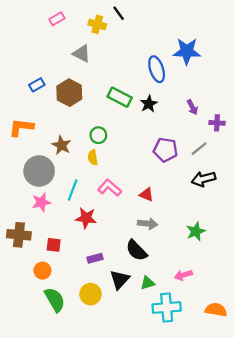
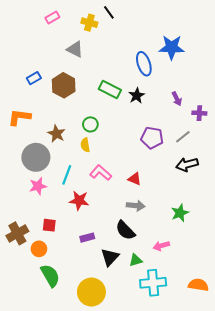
brown cross: (19, 235) -> (17, 233), moved, turned -35
pink arrow: (183, 275) -> (161, 246), moved
yellow circle: (91, 294) -> (91, 292), moved, size x1.4

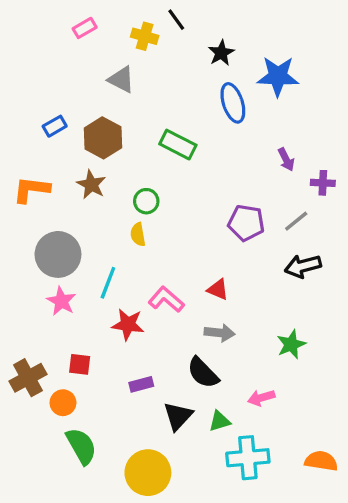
black star: (137, 96) -> (221, 53), moved
brown star: (56, 134) -> (91, 185), moved
pink L-shape: (101, 173) -> (166, 299), moved
pink star: (38, 186) -> (61, 301), turned -30

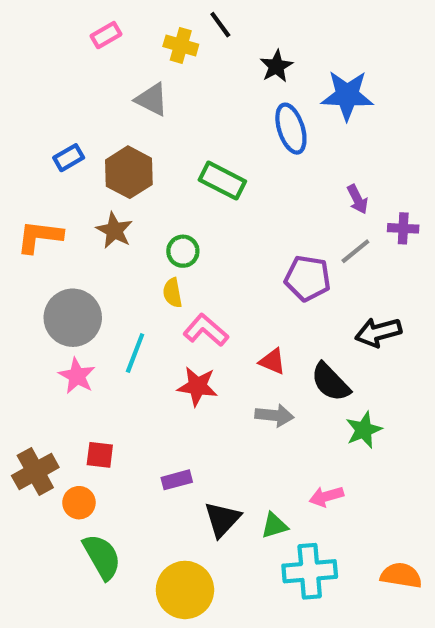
gray line: (296, 221) -> (355, 251), moved
pink L-shape: (166, 299) -> (206, 330), moved
red star: (128, 324) -> (197, 386), moved
black semicircle: (203, 373) -> (330, 382), moved

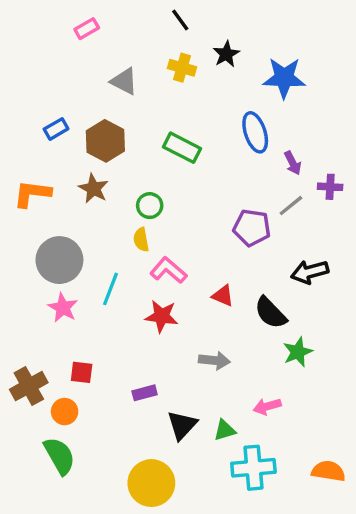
yellow cross: (181, 45) -> (182, 68), moved
blue ellipse: (291, 129) -> (255, 132), moved
gray arrow: (274, 415) -> (214, 360), moved
green semicircle: (102, 557) -> (59, 456), moved

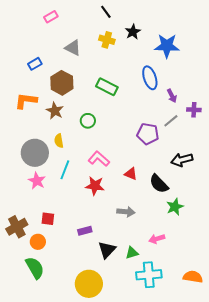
blue rectangle: (56, 129) -> (35, 64), moved
orange L-shape: (32, 194) -> (26, 101), moved
yellow semicircle: (141, 240) -> (59, 141), moved

